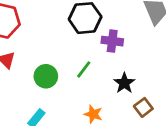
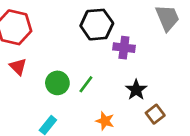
green line: (84, 69) -> (86, 84), moved

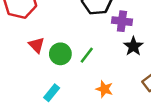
red triangle: (18, 67) -> (36, 45), moved
black star: (136, 90) -> (133, 46), moved

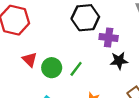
black star: (133, 46) -> (119, 61), turned 30

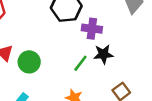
green line: (76, 69) -> (80, 63), moved

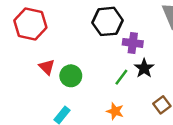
black star: (103, 54) -> (144, 68), turned -30

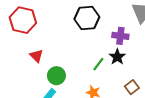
purple cross: (133, 43) -> (120, 36), moved
green circle: (71, 76) -> (56, 76), moved

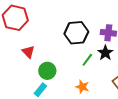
black hexagon: (87, 18) -> (76, 33), moved

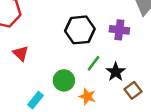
black star: (105, 53) -> (116, 72), moved
green circle: (47, 71) -> (64, 80), moved

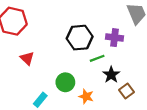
green line: (94, 63) -> (97, 58), moved, turned 32

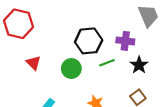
black star: (111, 75) -> (139, 65), moved
green circle: (65, 82) -> (71, 69), moved

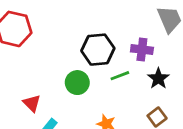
red triangle: (33, 63) -> (32, 103), moved

